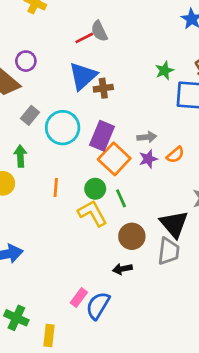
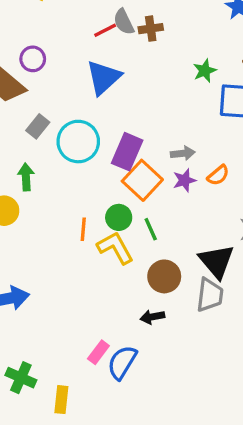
brown cross: (103, 88) -> (151, 29), moved
orange line: (56, 187) -> (83, 229), moved

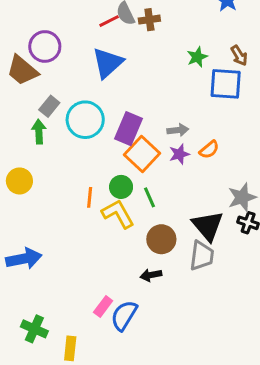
purple circle: (33, 59) -> (45, 46), size x1.4
green arrow: (26, 177) -> (39, 132), moved

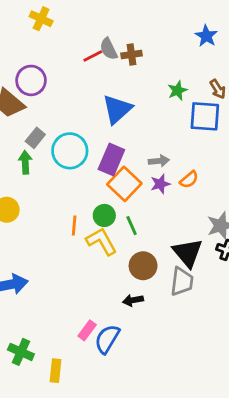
blue triangle: (108, 63) -> (117, 109), moved

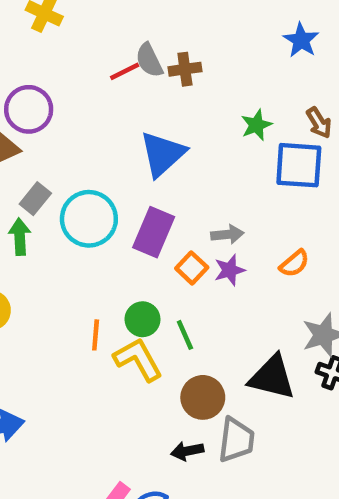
orange semicircle: (189, 180) -> (294, 263), moved
orange square: (124, 184) -> (192, 268), moved, size x0.6
black triangle: (188, 253) -> (272, 377), turned -36
gray trapezoid: (182, 282) -> (236, 440), moved

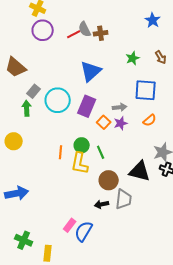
purple circle: (29, 109) -> (43, 30), moved
blue square: (299, 165) -> (146, 90), moved
yellow L-shape: (138, 359) -> (80, 163), turned -140

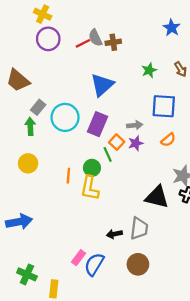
yellow circle: (14, 141) -> (28, 163), moved
green line: (101, 152) -> (108, 154), moved
brown circle: (109, 180) -> (138, 264), moved

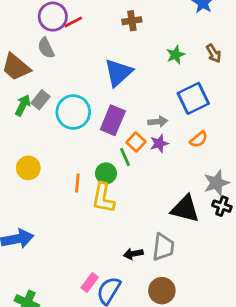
gray semicircle: (95, 38) -> (46, 48), moved
red line: (83, 43) -> (73, 22), moved
blue square: (164, 106) -> (193, 98), turned -30
green arrow: (30, 126) -> (23, 105), moved, turned 30

